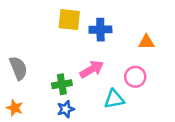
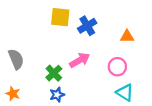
blue cross: (100, 30) -> (87, 26), turned -30
green cross: (62, 84) -> (54, 73), turned -35
cyan triangle: (114, 99) -> (125, 93), moved, turned 42

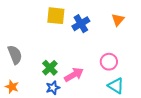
orange triangle: (127, 37) -> (118, 20), moved, turned -48
pink arrow: (80, 60) -> (74, 75), moved

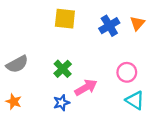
blue cross: (81, 24) -> (109, 26), moved
gray semicircle: (15, 55) -> (17, 64), turned 84
green cross: (50, 68) -> (63, 69), moved

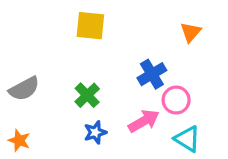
blue cross: (109, 26) -> (152, 74), moved
pink arrow: (86, 87) -> (144, 121), moved
blue star: (61, 103) -> (95, 132), moved

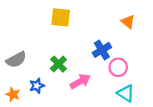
orange triangle: (191, 32) -> (128, 22), turned -32
pink arrow: (144, 121) -> (80, 81), moved
blue star: (95, 132) -> (37, 86), moved

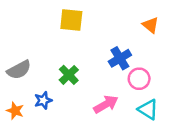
pink arrow: (80, 81) -> (106, 104), moved

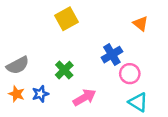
yellow square: (71, 20) -> (67, 19), turned -35
pink arrow: (106, 104) -> (84, 97), moved
orange star: (15, 111) -> (17, 94), moved

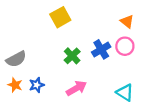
green cross: (64, 70) -> (72, 56), moved
pink circle: (130, 74) -> (125, 46), moved

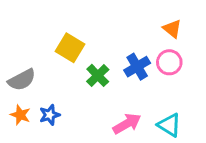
yellow square: (60, 17) -> (70, 48), moved, turned -30
pink arrow: (76, 88) -> (127, 124), moved

